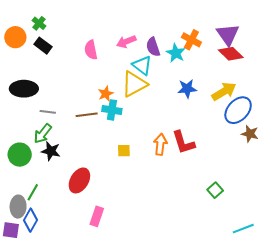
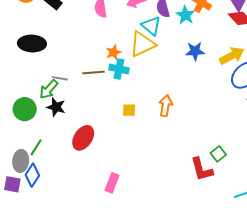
gray line: (48, 112) -> (60, 78), moved
red L-shape: (183, 143) -> (202, 169), moved
pink rectangle: (97, 216) -> (112, 183), moved

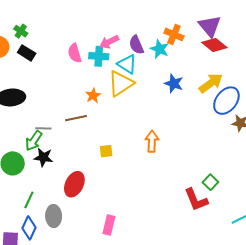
blue star: (195, 51) -> (174, 84), turned 30
cyan cross: (119, 69) -> (99, 56), moved
yellow square: (129, 110) -> (106, 151), moved
gray ellipse: (21, 161) -> (54, 216), moved

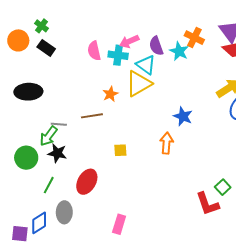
blue star: (174, 84) -> (183, 116), moved
green line: (29, 200) -> (49, 185), moved
blue diamond: (29, 228) -> (39, 223), turned 30

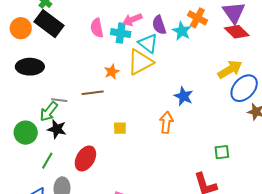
orange circle: (18, 40) -> (21, 28), moved
black rectangle: (46, 48) -> (49, 24), size x1.6
green square: (223, 187) -> (222, 152), moved, turned 35

